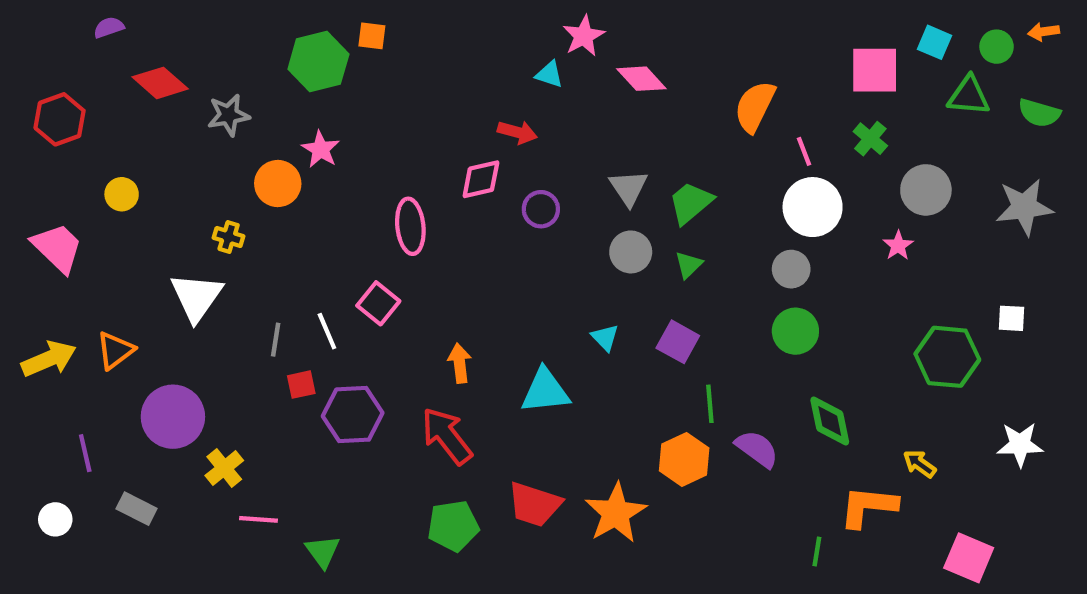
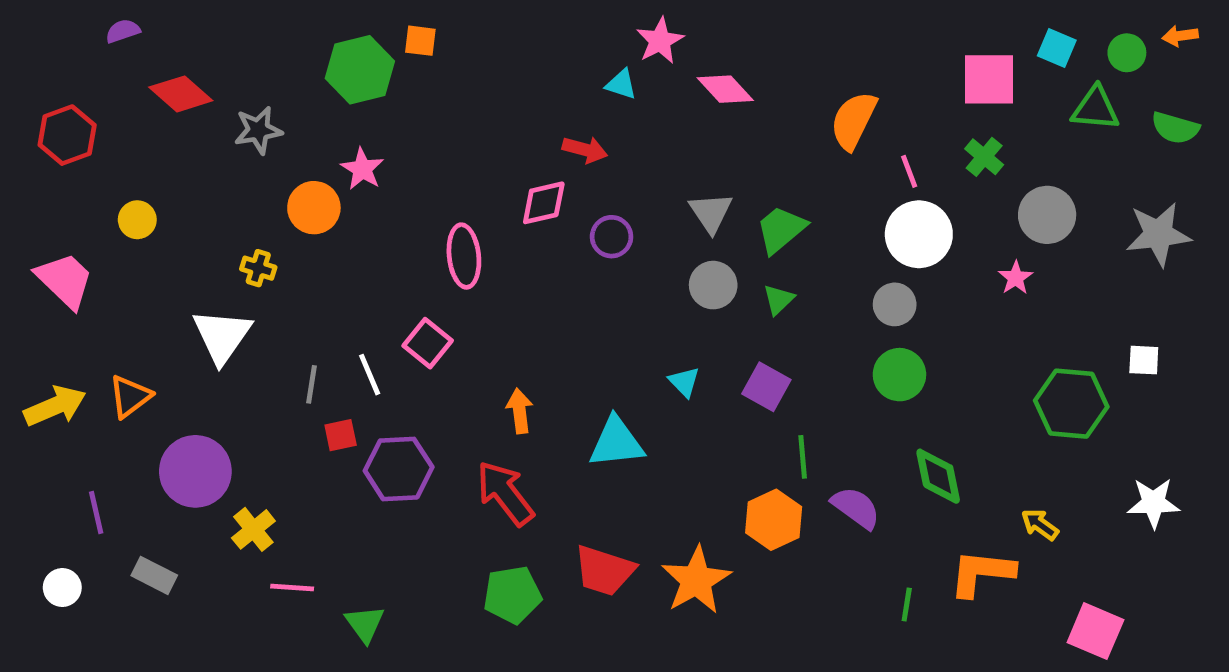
green line: (817, 551) -> (907, 604), moved

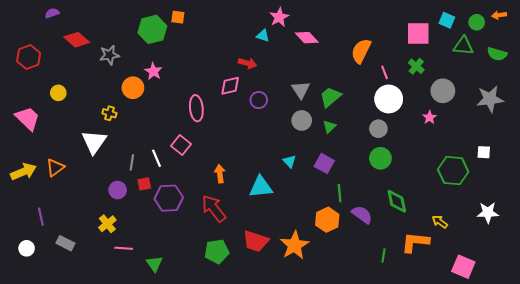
purple circle: (195, 471) -> (118, 190), moved, size x0.6

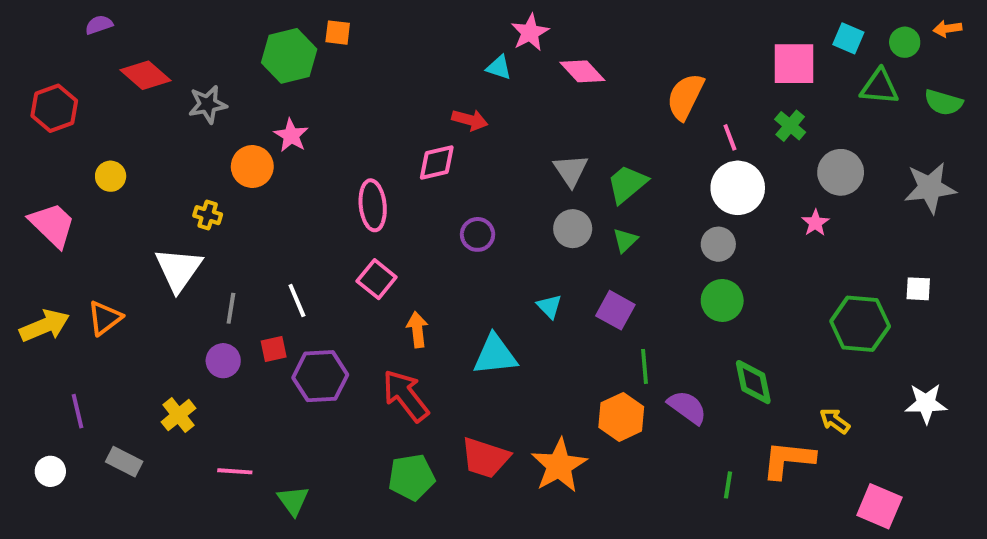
purple circle: (259, 100) -> (478, 234), moved
pink square: (181, 145) -> (377, 279), moved
gray line: (132, 162) -> (231, 308), moved
yellow cross: (107, 224) -> (178, 415), moved

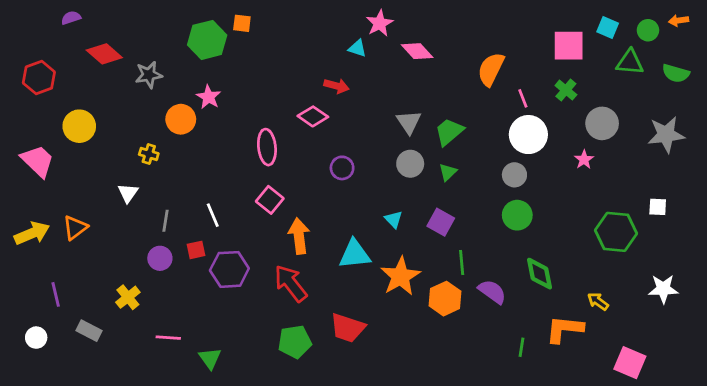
pink diamond: (437, 163) -> (313, 116), turned 48
yellow circle: (111, 176) -> (79, 126), size x1.5
white triangle: (178, 269) -> (128, 193), size x0.6
orange arrow: (417, 330) -> (299, 236), size x1.4
orange star: (559, 466) -> (400, 276), moved

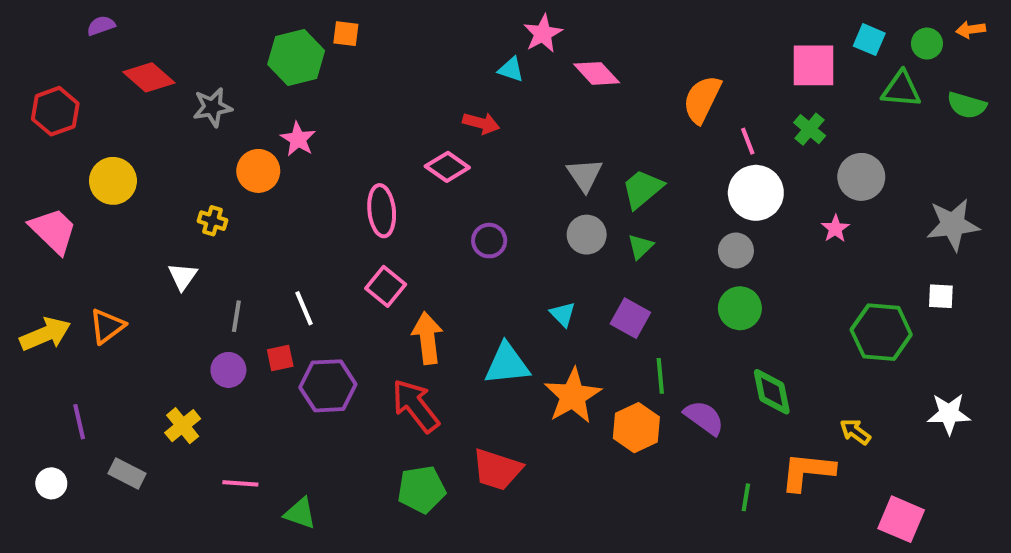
gray star: (666, 135) -> (953, 225), moved
green triangle: (210, 358) -> (300, 513), turned -35

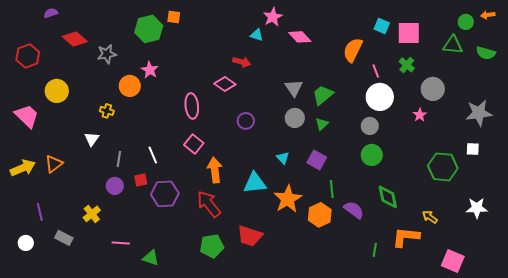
cyan square: (869, 40) -> (382, 26), moved

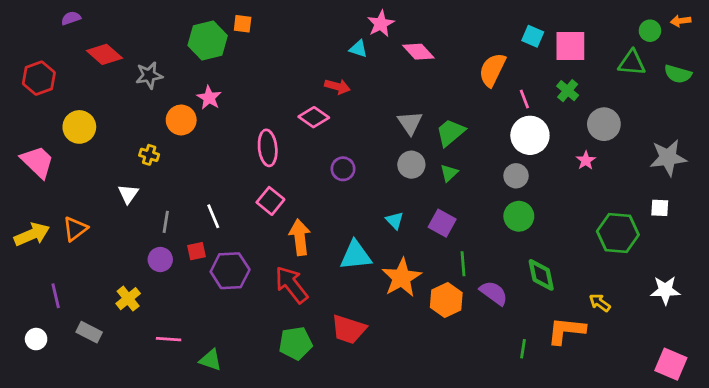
pink square: (453, 261) -> (671, 364), moved

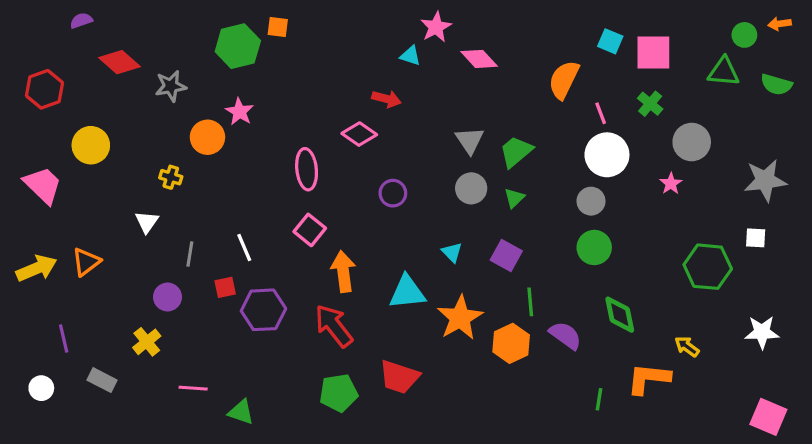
purple circle: (160, 260) -> (168, 297), moved

